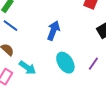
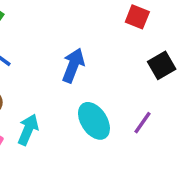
cyan arrow: (27, 68) -> (28, 130), turned -102

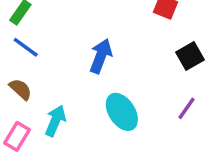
purple line: (143, 123) -> (186, 108), moved

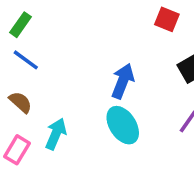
blue arrow: (101, 56) -> (123, 81), moved

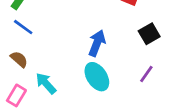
cyan arrow: (56, 134) -> (46, 83), turned -65

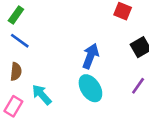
brown semicircle: (19, 59) -> (16, 72), turned 54

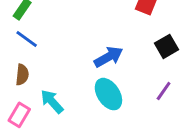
blue arrow: (90, 56) -> (108, 57), turned 40

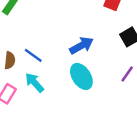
blue line: (27, 39) -> (33, 55), moved

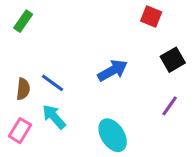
cyan ellipse: (81, 76) -> (113, 135), moved

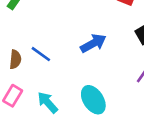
cyan arrow: (54, 117) -> (48, 102), moved

